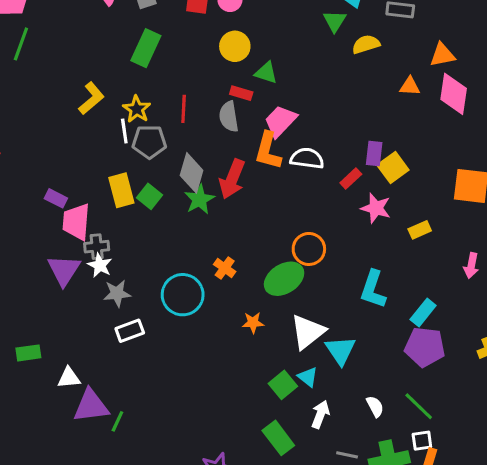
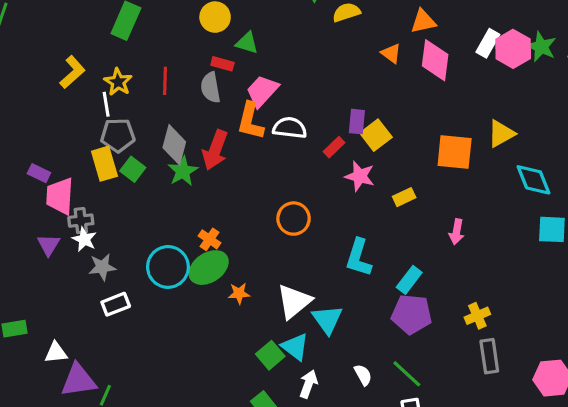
orange triangle: (410, 86) -> (391, 53), turned 35
gray pentagon: (149, 142) -> (118, 135), moved
purple triangle: (64, 270) -> (49, 245), size x0.7
green ellipse: (284, 279) -> (209, 268), moved
cyan triangle: (308, 377) -> (295, 347), size x1.4

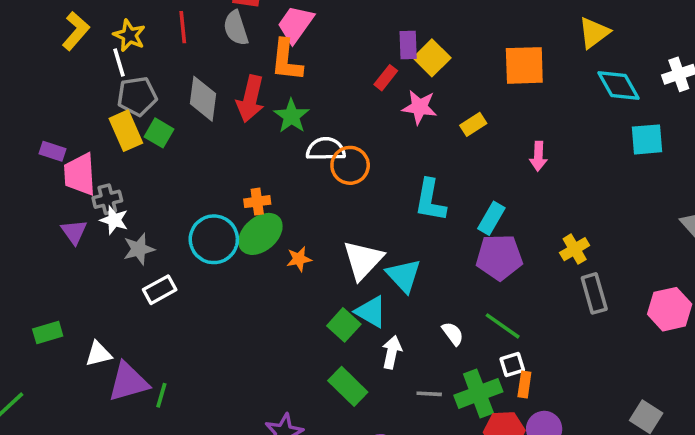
white semicircle: (290, 128) -> (326, 149), moved
yellow triangle: (501, 134) -> (594, 33), moved
green star: (183, 171) -> (291, 116), moved
orange cross: (210, 239) -> (257, 202), turned -35

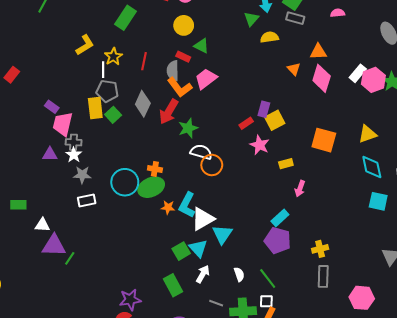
orange L-shape: (286, 60) -> (180, 87), moved, turned -60
pink arrow: (538, 156) -> (300, 189), moved
cyan L-shape: (430, 200) -> (187, 205), moved
purple triangle: (74, 232) -> (50, 154), turned 49

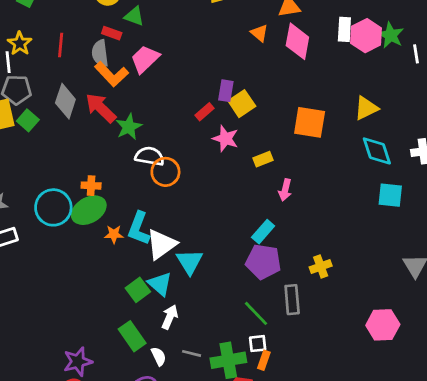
white rectangle: (358, 73) -> (344, 29), turned -30
red arrow: (169, 112) -> (101, 108), turned 110
white semicircle: (239, 274) -> (159, 356), moved
gray rectangle: (323, 276) -> (292, 300), moved

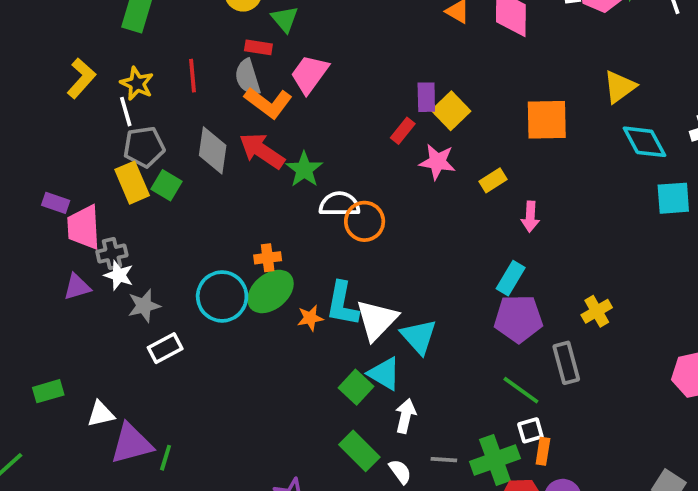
green triangle: (134, 16) -> (285, 19), turned 40

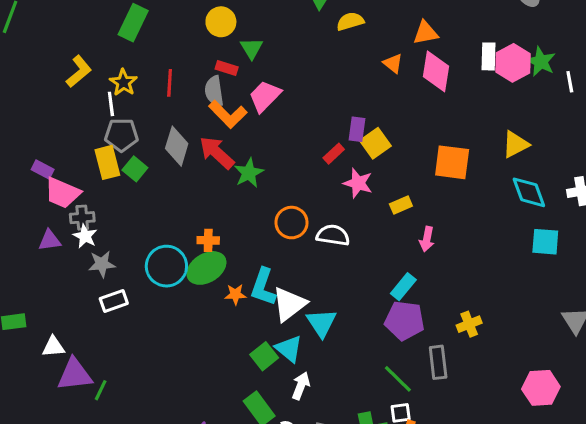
white semicircle: (339, 204) -> (333, 235), moved
pink trapezoid: (84, 227) -> (62, 193), turned -72

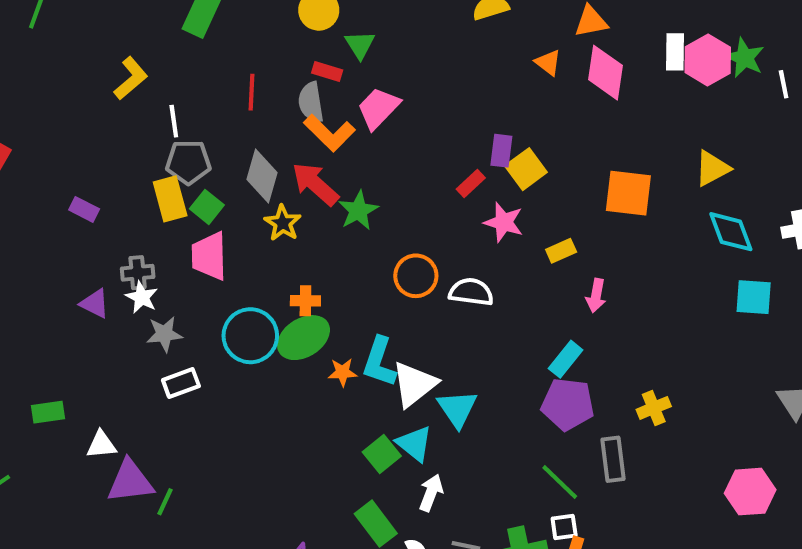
yellow star: (123, 83) -> (283, 223), moved
pink trapezoid: (62, 193) -> (209, 256), moved, turned 66
purple triangle: (50, 240) -> (95, 304), turned 35

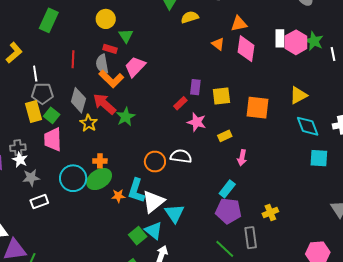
yellow square: (526, 169) -> (221, 96), moved, turned 30
orange circle: (416, 276) -> (155, 162), moved

